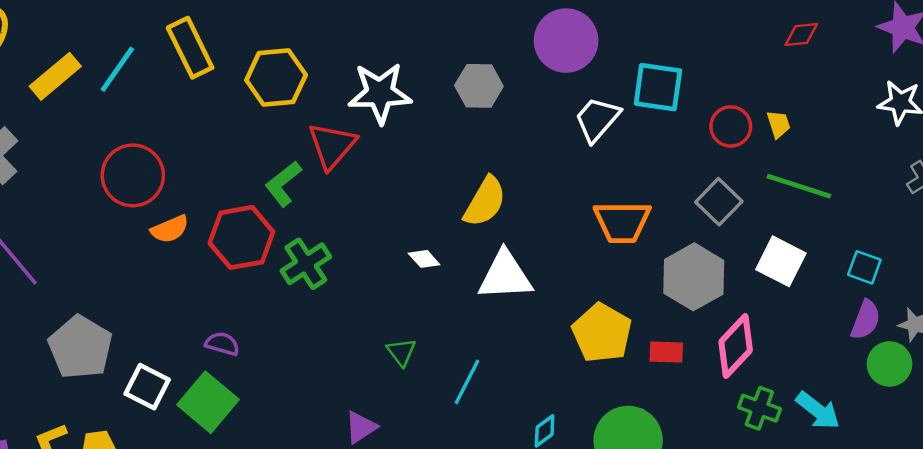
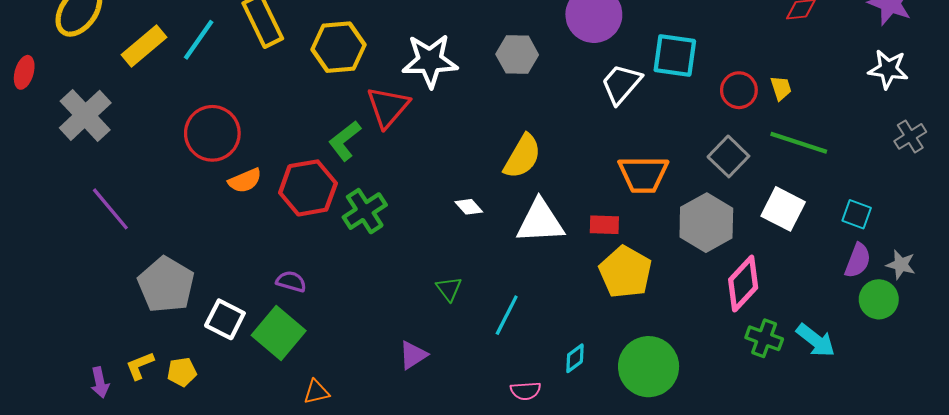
red rectangle: (666, 352) -> (604, 225), moved

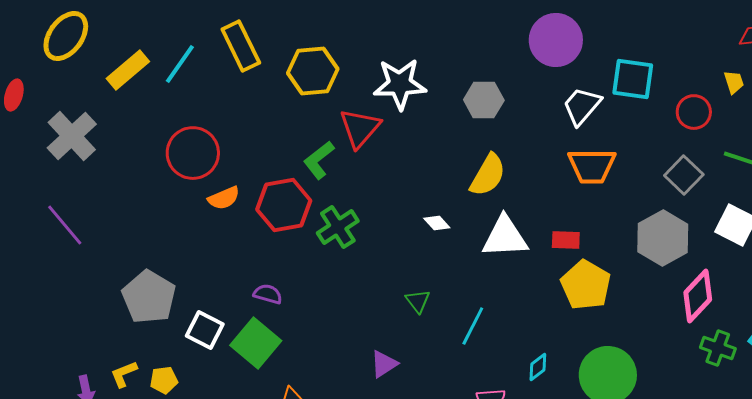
gray hexagon: (517, 54) -> (484, 100), moved
yellow trapezoid: (781, 88) -> (734, 82), moved
orange trapezoid: (643, 174) -> (592, 166), moved
purple line: (110, 209) -> (65, 225), moved

